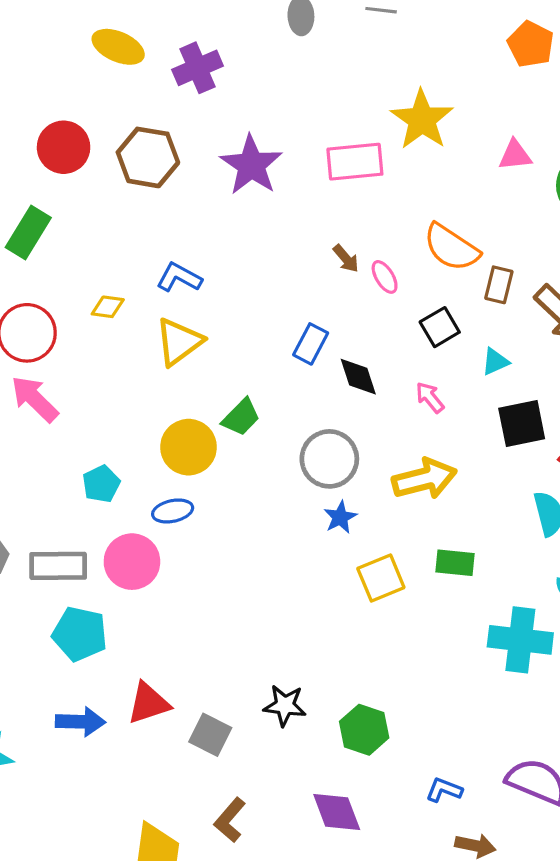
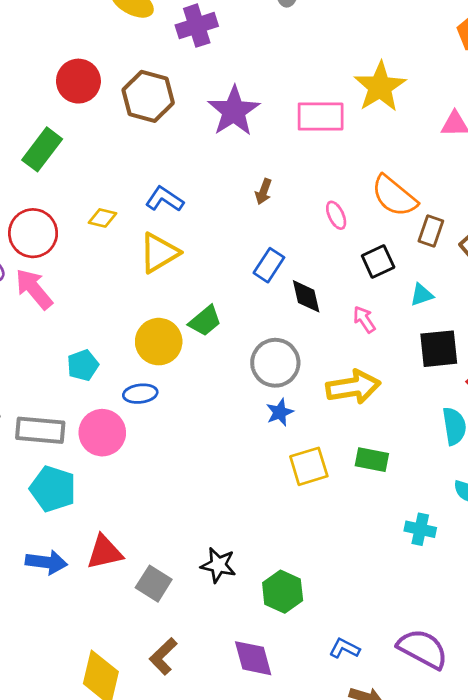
brown arrow: (346, 259) -> (264, 192), moved, turned 55
cyan cross: (520, 640) -> (420, 529), size x0.6

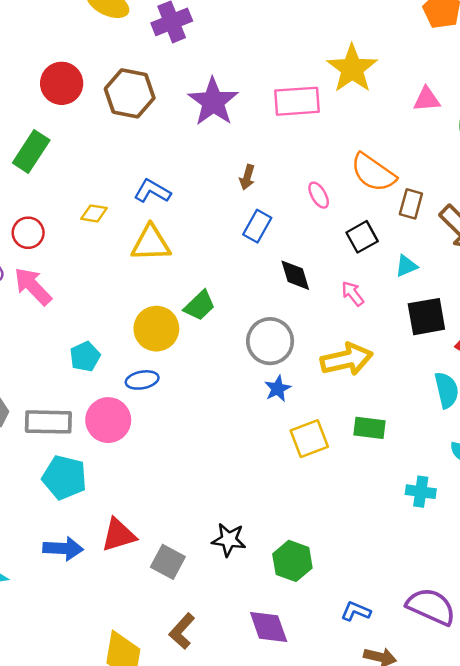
red circle: (33, 233) -> (28, 233), size x0.7
yellow triangle: (159, 253) -> (151, 243), turned 33
blue rectangle: (269, 265) -> (257, 226), moved

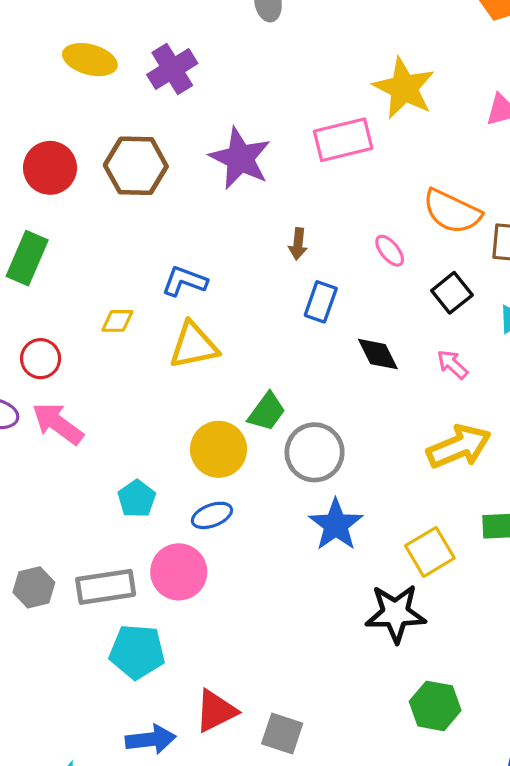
gray circle: (270, 341) -> (315, 452), moved
blue star: (278, 389) -> (336, 525), moved, size x1.6
black star: (229, 540) -> (396, 613), moved, size x1.4

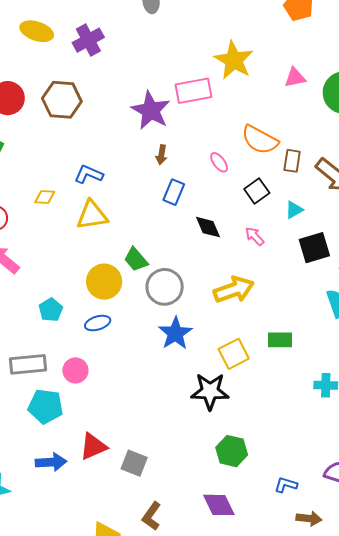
purple star: (240, 158) -> (151, 110), moved
green trapezoid: (267, 412) -> (136, 260), turned 100
yellow arrow: (459, 447) -> (234, 290), moved
pink circle: (179, 572) -> (75, 370), moved, size x0.7

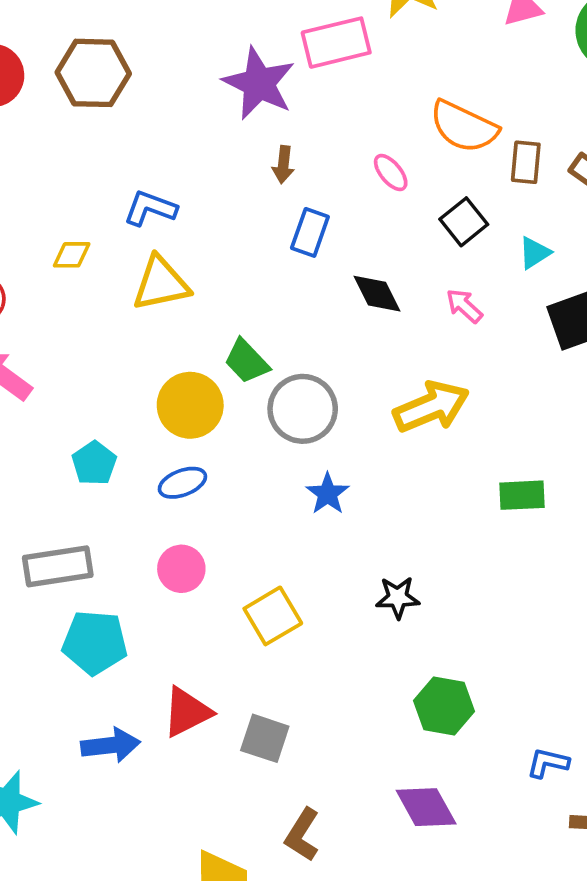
blue star: (175, 333) -> (328, 494), size x0.7
yellow square: (234, 354) -> (273, 616), moved
pink circle: (75, 370) -> (181, 569), moved
black star: (210, 391) -> (398, 598), size x0.6

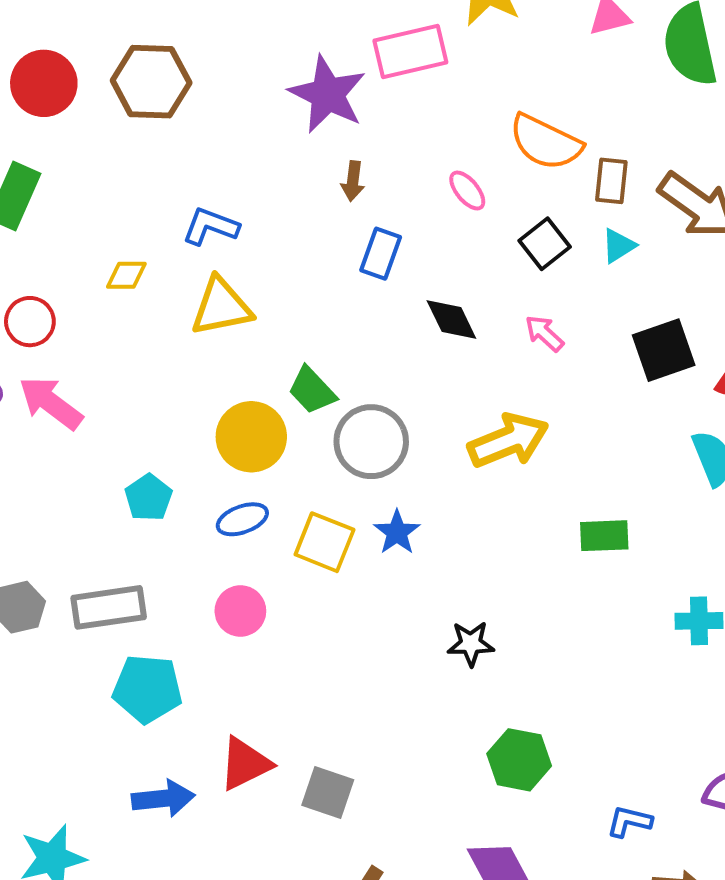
cyan triangle: (535, 253) -> (618, 246), moved
yellow square: (273, 616) -> (324, 542), moved, turned -38

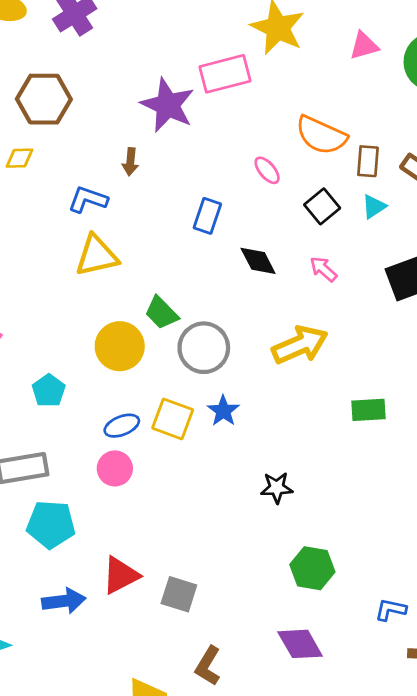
brown arrow: (353, 181) -> (130, 162), moved
yellow diamond: (126, 275) -> (19, 158), moved
blue ellipse: (242, 519) -> (122, 426), moved

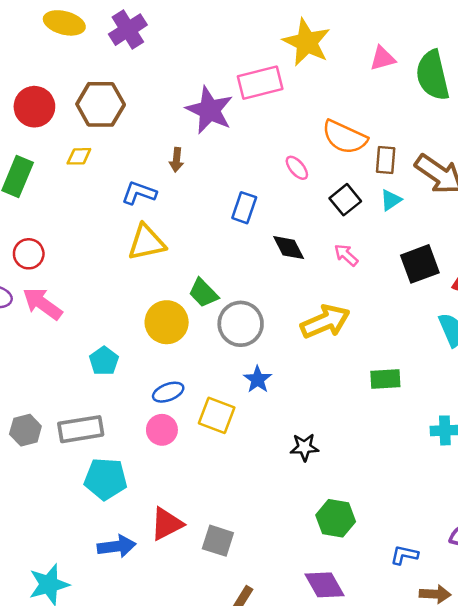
yellow square: (173, 419) -> (217, 415), moved

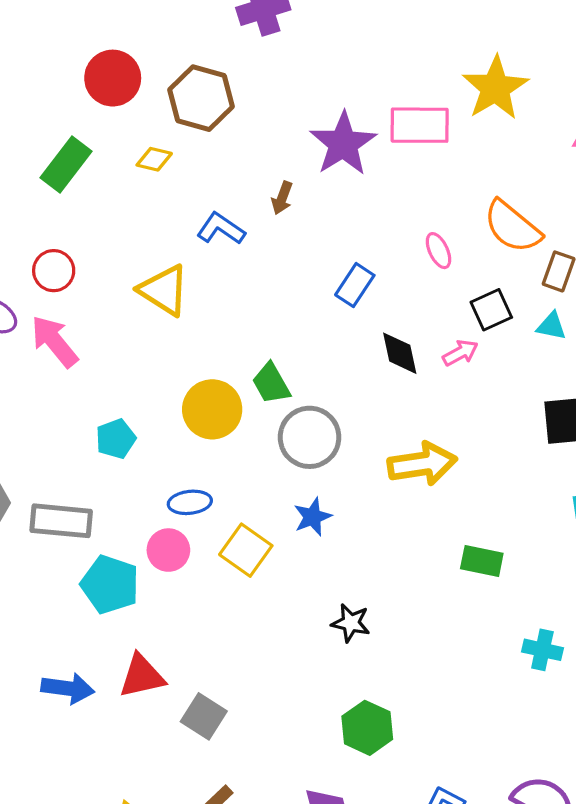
cyan triangle: (391, 200) -> (551, 326), turned 30
yellow triangle: (147, 242) -> (164, 290), moved, turned 30
pink arrow: (346, 255) -> (460, 353), moved, turned 95
cyan pentagon: (105, 479) -> (110, 584), moved

